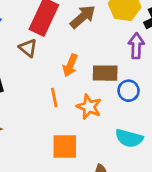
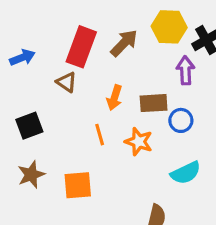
cyan semicircle: (129, 138) -> (186, 173), turned -36
orange square: (65, 147) -> (78, 185), moved

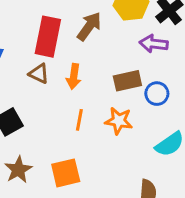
purple arrow: (185, 70) -> (154, 44), turned -72
orange arrow: (114, 98) -> (74, 76), moved
orange line: (100, 135) -> (79, 120), turned 35

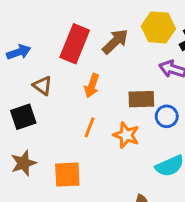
brown triangle: (39, 74) -> (43, 86), moved

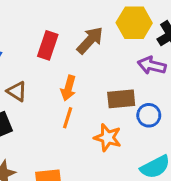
red rectangle: (75, 44) -> (48, 45), size x0.7
orange line: (90, 127) -> (68, 118), moved

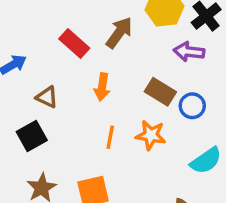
red rectangle: (48, 45) -> (74, 44), turned -60
brown rectangle: (121, 99) -> (160, 92), turned 44
orange line: (68, 118) -> (110, 137), moved

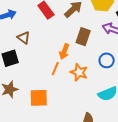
orange arrow: (102, 87) -> (64, 52), moved
brown rectangle: (160, 92) -> (83, 37), moved, turned 66

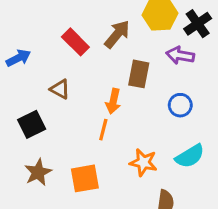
brown triangle: (24, 38) -> (60, 89), moved
orange star: (79, 72) -> (143, 162), moved

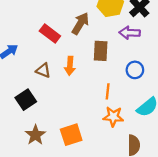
orange arrow: (113, 101) -> (70, 66), moved
orange line: (103, 130) -> (108, 91), moved

